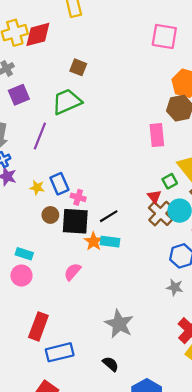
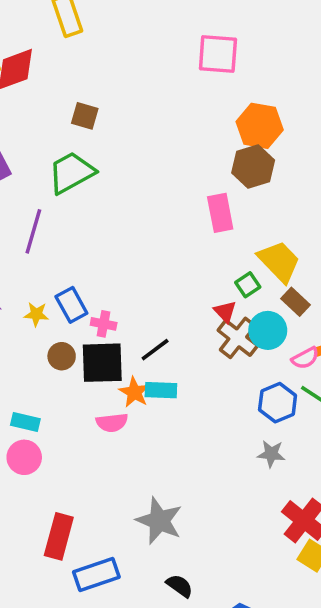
pink semicircle: (72, 272) -> (112, 423), moved, turned -132
gray star: (119, 324) -> (159, 521), moved

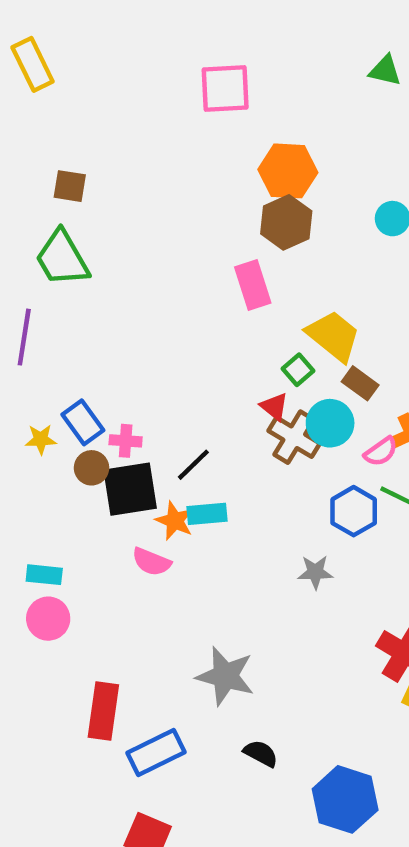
green trapezoid: (71, 173) -> (62, 258), turned -84
brown circle: (62, 356) -> (92, 468), moved
pink semicircle: (112, 423) -> (151, 562), turned 36
gray star: (271, 454) -> (315, 572), moved

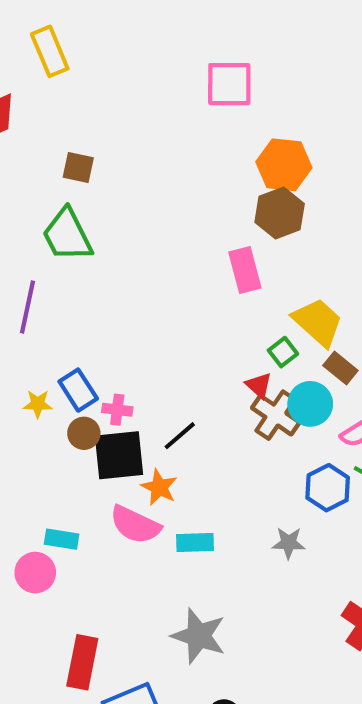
cyan rectangle: (207, 514) -> (195, 543), moved
pink semicircle: (151, 562) -> (135, 525), size x1.4
cyan rectangle: (44, 575) -> (62, 539), moved

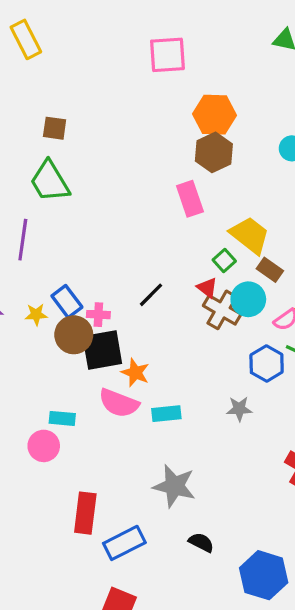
brown circle: (84, 433) -> (74, 335), size x1.5
black line: (180, 436) -> (151, 295), moved

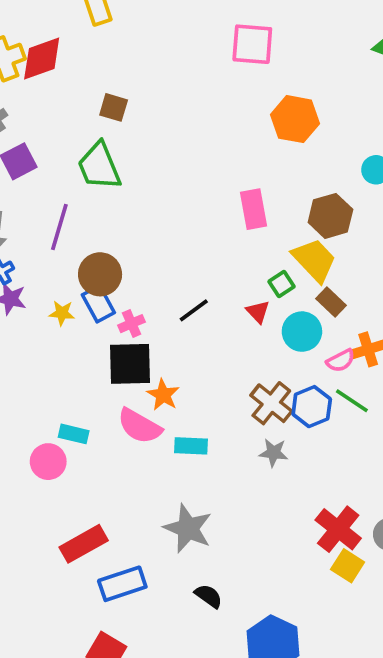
brown hexagon: (214, 152) -> (330, 216), moved
brown cross: (222, 310) -> (271, 403), moved
pink cross: (98, 315) -> (132, 324), turned -35
brown circle: (74, 335) -> (100, 274), moved
red rectangle: (85, 513) -> (84, 544), turned 45

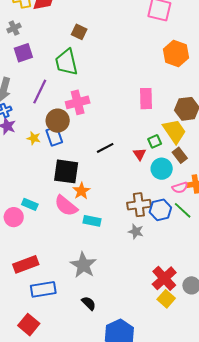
pink cross: (132, 324) -> (78, 102), moved, size x1.6
brown cross: (271, 403) -> (139, 205), turned 35

